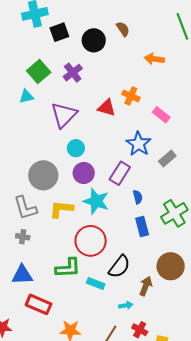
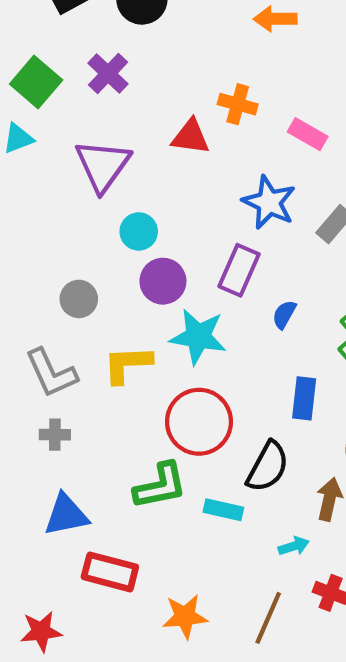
gray circle: (43, 175) -> (79, 299), size x0.6
blue semicircle: (138, 197) -> (284, 314), turned -128
blue rectangle: (142, 226) -> (304, 398), moved, turned 30

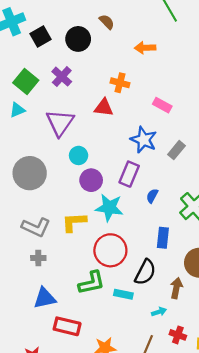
orange cross: (238, 104) -> (120, 83), moved
gray circle: (79, 299) -> (30, 173), moved, size x1.8
gray L-shape: (51, 373) -> (36, 227), turned -40

